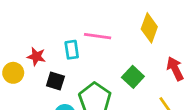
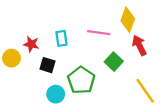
pink line: (98, 36) -> (99, 33), moved
red arrow: (175, 69) -> (139, 45), moved

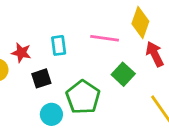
black square: (48, 65) -> (41, 78), turned -35

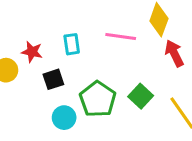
green square: (123, 74) -> (141, 96), moved

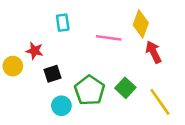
cyan rectangle: (72, 44) -> (63, 23), moved

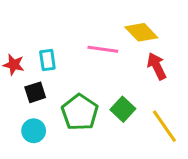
cyan rectangle: (63, 23) -> (47, 60), moved
yellow diamond: (141, 24) -> (141, 32), turned -64
cyan circle: (61, 106) -> (34, 131), moved

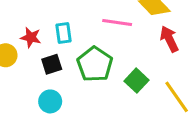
green pentagon: (80, 112) -> (95, 64), moved

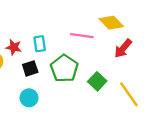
red arrow: (169, 39) -> (123, 48), turned -114

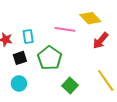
green square: (97, 81) -> (70, 86), moved

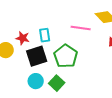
black square: (20, 58) -> (37, 56), size x1.5
green square: (70, 86) -> (57, 83), moved

